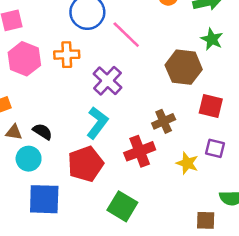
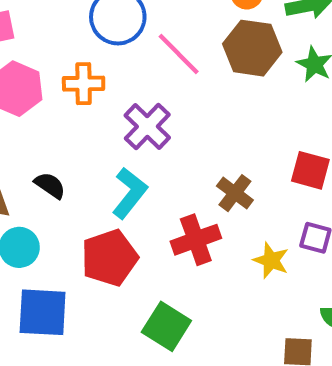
brown hexagon: (184, 67) -> (252, 48), moved
brown cross: (164, 121) -> (235, 193), turned -30
black semicircle: (43, 132) -> (50, 185), moved

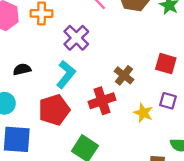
black semicircle: (50, 185) -> (22, 69), turned -48

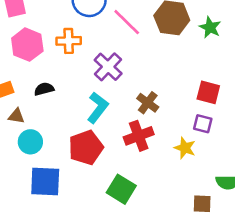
black semicircle: (22, 69) -> (44, 89), moved
brown cross: (124, 75) -> (148, 103), moved
purple square: (168, 101) -> (203, 124), moved

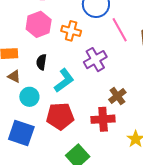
black semicircle: (44, 89) -> (41, 62), turned -84
cyan L-shape: (98, 108) -> (64, 80), moved
cyan circle: (30, 142) -> (29, 97), moved

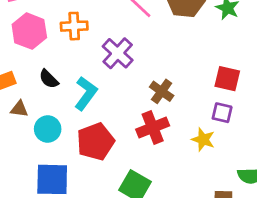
black semicircle: (41, 62) -> (49, 79), turned -35

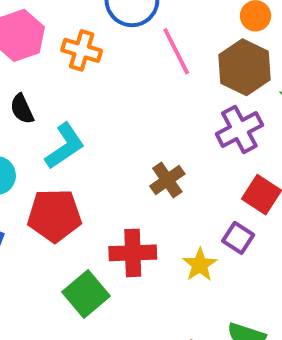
purple cross: (118, 53) -> (239, 130), moved
red cross: (153, 127) -> (133, 253), moved

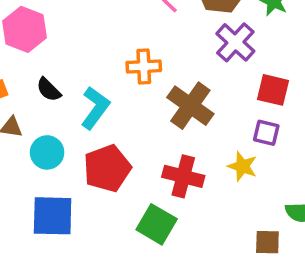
orange cross: (82, 50) -> (144, 67), moved
brown cross: (167, 180) -> (190, 106), size x1.5
red cross: (133, 253) -> (183, 176), turned 36

